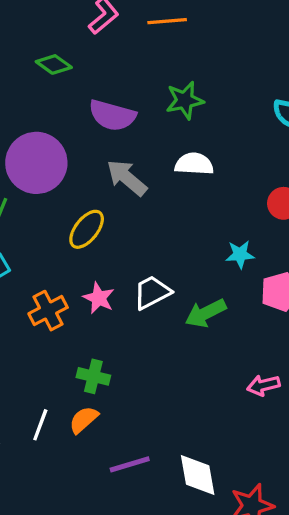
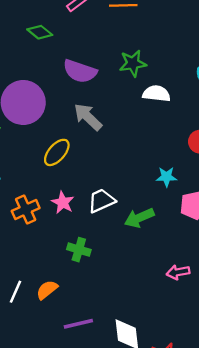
white semicircle: (194, 164) -> (156, 94), moved
green cross: (93, 376) -> (79, 250), moved

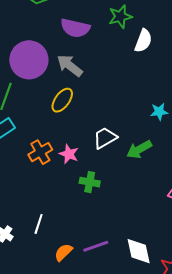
white semicircle: (156, 94) -> (143, 41), turned 110
gray arrow: (88, 117) -> (70, 66), moved
pink star: (63, 203) -> (69, 154), moved
orange semicircle: (47, 290) -> (63, 252), moved

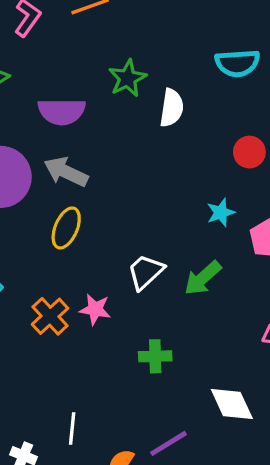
green cross: (90, 182) -> (155, 356), moved
white diamond: (139, 251) -> (232, 404), moved

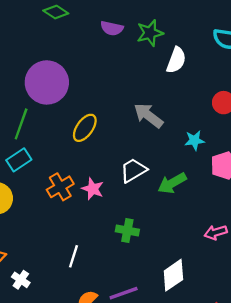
purple semicircle: (62, 111) -> (112, 28), moved, size x0.7
gray arrow: (66, 172) -> (148, 115), moved
white diamond: (232, 404) -> (173, 275), turned 68
white line: (72, 428) -> (73, 256), moved

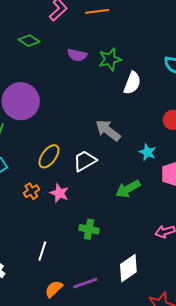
yellow ellipse: (85, 128) -> (49, 156), moved
cyan star: (195, 140) -> (147, 152), turned 30
white trapezoid: (133, 170) -> (85, 161), moved
orange cross: (60, 187) -> (31, 191), size x0.7

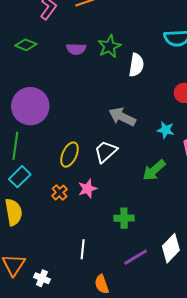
pink star: (59, 193) -> (87, 189), turned -30
purple line: (85, 283) -> (136, 257), moved
orange semicircle: (54, 289) -> (102, 284), turned -54

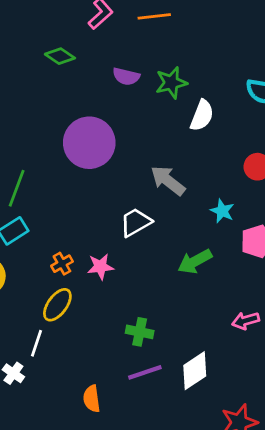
purple circle: (30, 106) -> (89, 143), moved
yellow ellipse: (70, 155) -> (57, 305), moved
green cross: (124, 218) -> (140, 332), moved
white line: (83, 249) -> (36, 343), moved

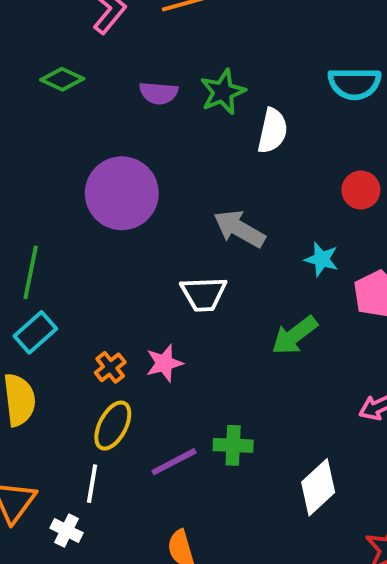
white trapezoid: (136, 222) -> (204, 294), turned -144
purple line: (145, 372) -> (174, 462), moved

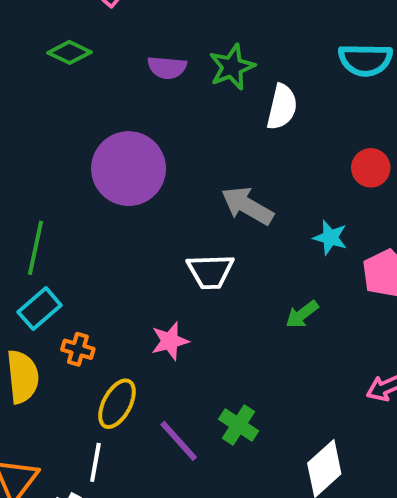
green arrow: (294, 335) -> (302, 314), size x0.7
orange cross: (110, 367) -> (78, 349), moved, turned -36
green cross: (233, 445) -> (239, 425), turned 30
purple line: (174, 462) -> (179, 441), turned 75

